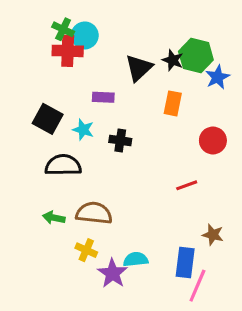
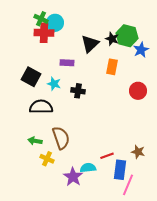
red line: (187, 185) -> (107, 156), moved
brown semicircle: (94, 213) -> (61, 138), turned 65
yellow cross: (86, 250) -> (47, 159), moved

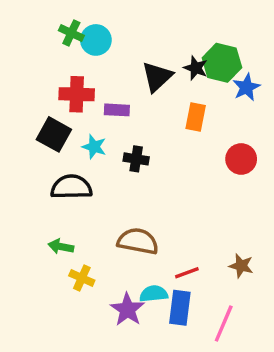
red cross: (44, 33) -> (77, 94), moved
brown semicircle: (61, 138) -> (138, 241), moved, turned -60
blue rectangle: (120, 170) -> (180, 308), moved

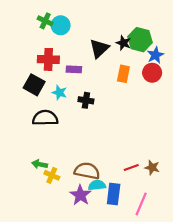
red circle: (241, 159) -> (152, 73), moved
brown semicircle: (138, 241) -> (87, 171), moved
green arrow: (61, 247) -> (40, 164), moved
red line: (187, 273) -> (131, 168), moved

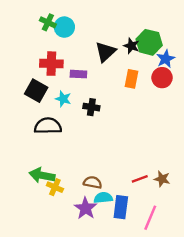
green arrow: (40, 164) -> (42, 175), size x1.5
brown semicircle: (87, 171) -> (93, 182), size x0.7

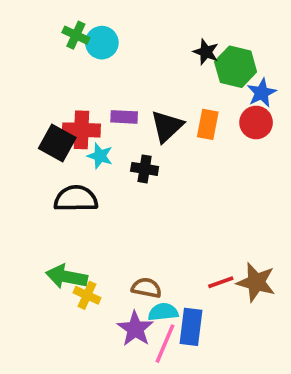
black star: (131, 46) -> (206, 52), moved
black triangle: (106, 52) -> (167, 126), moved
red cross: (51, 64) -> (81, 130), moved
brown star: (162, 179) -> (256, 282), size x1.5
pink line: (150, 218) -> (165, 344), moved

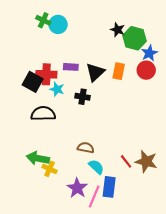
red line: (221, 282) -> (126, 161), turned 72
brown semicircle: (146, 288) -> (86, 148), moved
cyan semicircle: (163, 312) -> (96, 167), moved, turned 49

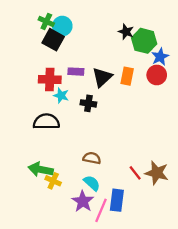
black square: (33, 82) -> (53, 40), moved
cyan semicircle: (96, 167) -> (92, 183), moved

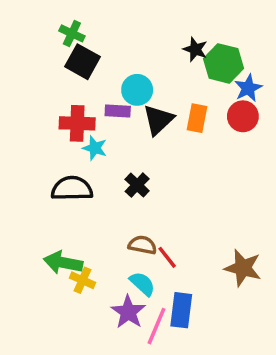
cyan circle: (62, 26) -> (137, 90), moved
black cross: (88, 103) -> (137, 185), moved, turned 35
red line: (135, 173) -> (167, 257), moved

